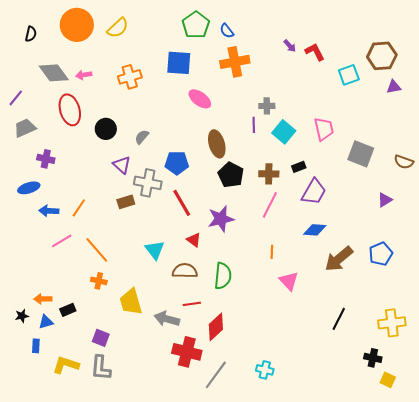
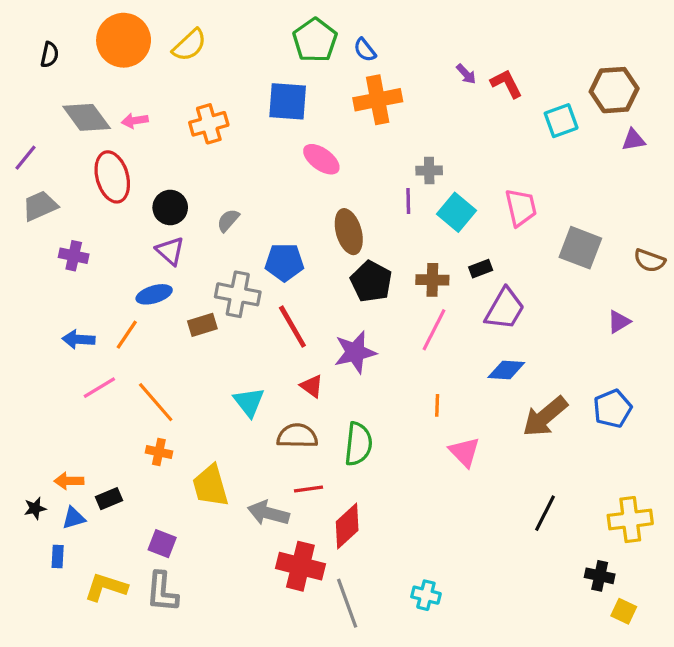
purple triangle: (122, 165) -> (170, 251), moved
blue ellipse: (29, 188) -> (154, 294), moved
gray line: (216, 375) -> (347, 603), turned -56

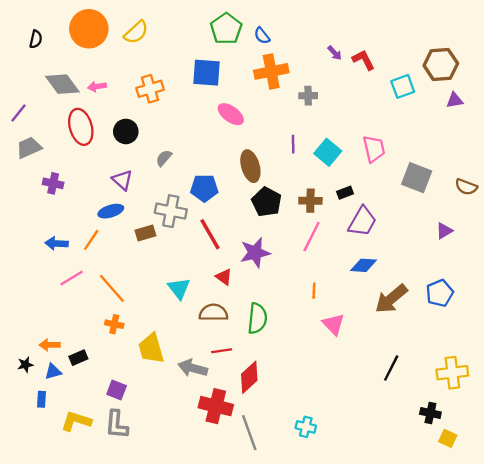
gray cross: (429, 170) -> (308, 96), moved
black circle: (170, 207) -> (126, 131), moved

